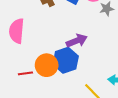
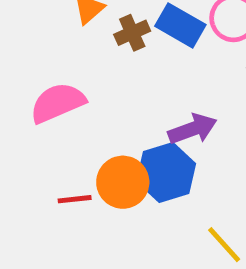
pink semicircle: (17, 31) -> (58, 103), turned 60

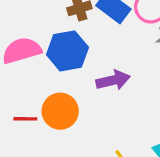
blue hexagon: (166, 172) -> (67, 51), moved

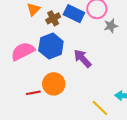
purple arrow: (113, 80) -> (83, 59), turned -108

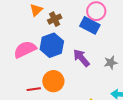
blue rectangle: (74, 14) -> (90, 25), moved
gray star: (111, 26) -> (111, 63), moved

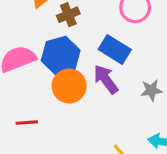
blue rectangle: (90, 25) -> (115, 49), moved
orange circle: (53, 81) -> (69, 86), moved

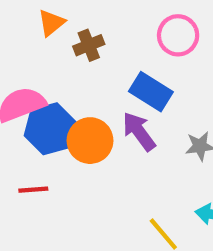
blue hexagon: (61, 56) -> (50, 129), moved

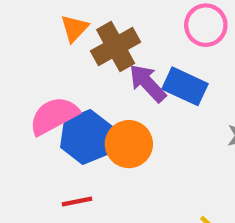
brown cross: (89, 45) -> (116, 47), size x1.5
purple arrow: (139, 132) -> (147, 83), moved

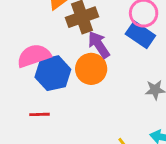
blue rectangle: (185, 86) -> (140, 35), moved
orange circle: (129, 144) -> (91, 69), moved

